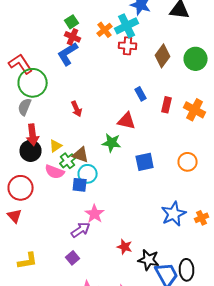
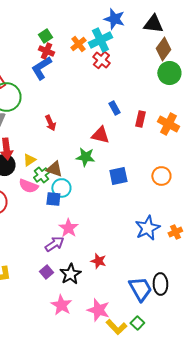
red cross: (128, 46) -> (101, 60), turned 36
brown diamond: (163, 56) -> (163, 49), moved
black star: (149, 260) -> (70, 274), moved, turned 30

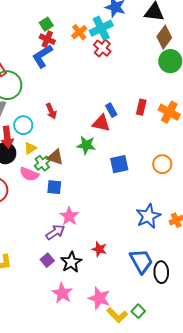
blue rectangle: (114, 108) -> (111, 110), moved
cyan circle: (61, 188) -> (23, 125), moved
blue trapezoid: (140, 289) -> (141, 261), moved

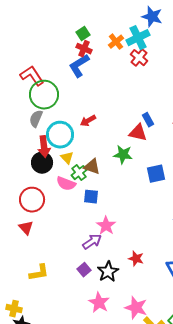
red arrow: (51, 111) -> (88, 121), turned 84
cyan circle: (23, 125) -> (60, 135), size x1.4
yellow triangle: (30, 148) -> (67, 158), turned -40

